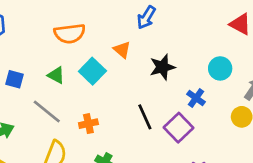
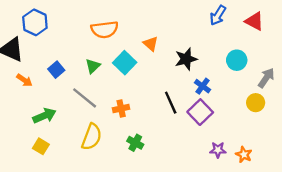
blue arrow: (146, 17) -> (218, 15), moved
green triangle: (56, 75) -> (93, 66), turned 49
blue square: (15, 79) -> (56, 70), turned 35
blue cross: (196, 98) -> (203, 86), moved

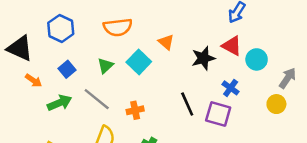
red triangle: (254, 21) -> (232, 46), moved
blue hexagon: (35, 22) -> (61, 28), moved
blue cross: (203, 86) -> (231, 88), moved
purple square: (200, 112) -> (218, 114), turned -30
green arrow: (44, 116) -> (59, 103), moved

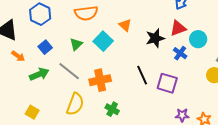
red triangle: (232, 46) -> (178, 28), turned -48
blue cross: (231, 88) -> (180, 53), moved
orange cross: (135, 110) -> (100, 80), size x1.5

